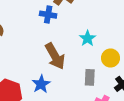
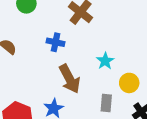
blue cross: (48, 15) -> (56, 42), moved

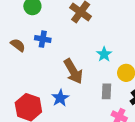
blue cross: (56, 42) -> (43, 39), moved

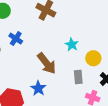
blue cross: (43, 39) -> (16, 39), turned 32

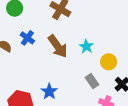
brown arrow: (47, 63) -> (58, 46), moved
gray rectangle: (78, 77) -> (92, 81), turned -32

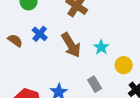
gray rectangle: (92, 81) -> (95, 84), moved

